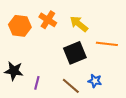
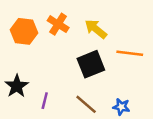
black star: (14, 71) -> (17, 86), turned 30
blue star: (95, 81) -> (121, 107), moved

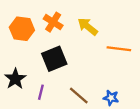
black square: (91, 64) -> (54, 59), moved

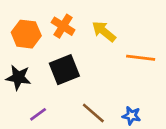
black star: (15, 79) -> (18, 77), moved, turned -30
purple line: (41, 92) -> (38, 114), moved, turned 40

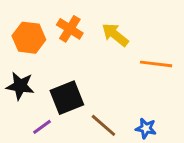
black square: (64, 70) -> (67, 98), moved

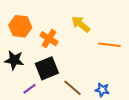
orange cross: (70, 29) -> (49, 39), moved

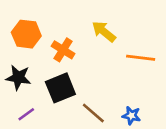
purple line: (30, 89) -> (26, 114), moved

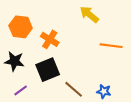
yellow arrow: (104, 31) -> (89, 14), moved

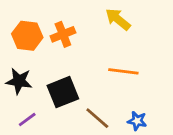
orange cross: (50, 39) -> (63, 34), moved, turned 36
orange line: (111, 46) -> (123, 71), moved

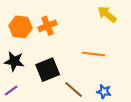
yellow arrow: (118, 19) -> (107, 14), moved
purple line: (27, 120) -> (11, 91), moved

